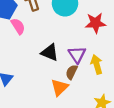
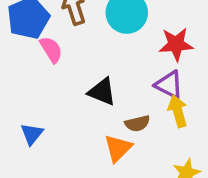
purple triangle: (77, 55) -> (169, 85), moved, turned -30
brown semicircle: (72, 72) -> (137, 123), turned -128

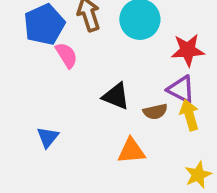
brown semicircle: (137, 123) -> (155, 112), moved
orange triangle: (118, 148) -> (131, 151), turned 40

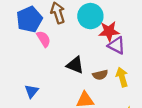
red star: (188, 50) -> (109, 31), moved
purple triangle: (181, 89) -> (117, 45), moved

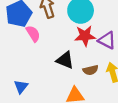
red star: (109, 31) -> (85, 36), moved

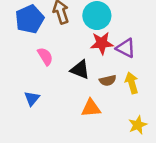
pink semicircle: (33, 34) -> (45, 56), moved

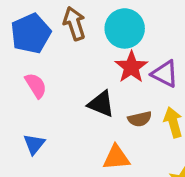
red star: (102, 43) -> (131, 67), turned -30
pink semicircle: (45, 56) -> (36, 85), moved

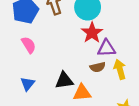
purple triangle: (165, 74) -> (106, 48), moved, turned -30
black triangle: (101, 104) -> (64, 80), moved, turned -30

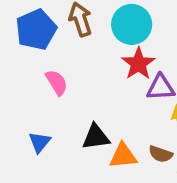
pink semicircle: (29, 45) -> (57, 82), moved
brown semicircle: (98, 67) -> (161, 154), moved, turned 32

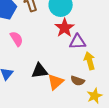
orange triangle: (123, 156) -> (56, 82), turned -36

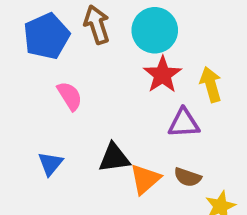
purple triangle: (78, 42) -> (184, 123), moved
yellow arrow: (90, 61) -> (211, 84), moved

